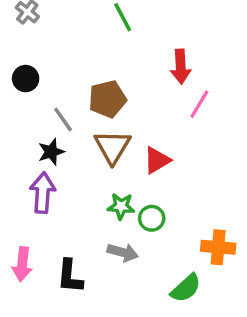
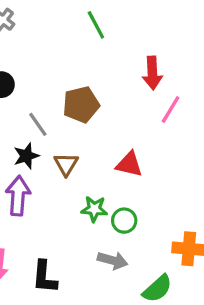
brown triangle: (112, 147) -> (66, 164), moved, size x0.7
red triangle: (157, 160) -> (129, 164), turned 44
gray arrow: (123, 252) -> (113, 260), moved

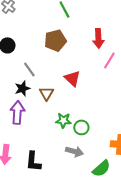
brown pentagon: (81, 104) -> (55, 40), moved
red triangle: (129, 164) -> (72, 78), moved, turned 30

